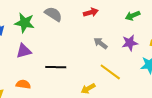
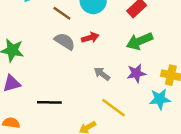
gray semicircle: (53, 14) -> (65, 41), moved
green arrow: (133, 16) -> (140, 41), size x1.5

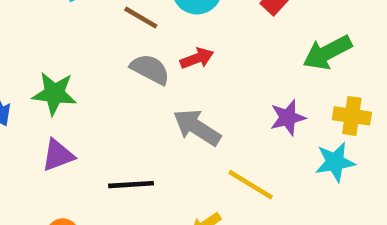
green arrow: (140, 41) -> (327, 52), moved
gray arrow: (102, 74) -> (197, 127), moved, size x1.5

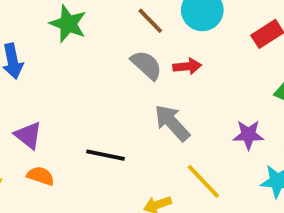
green star: (54, 94) -> (68, 24), moved
purple triangle: (58, 155) -> (28, 135), moved, turned 44

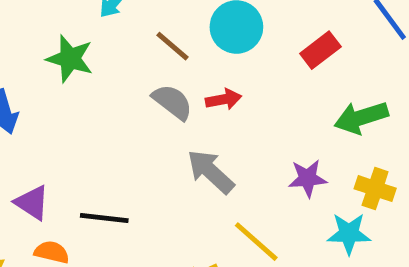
black line: (106, 155) -> (104, 218), moved

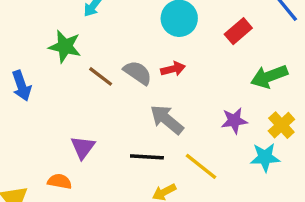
brown line: (172, 46) -> (101, 76), moved
yellow cross: (375, 189) -> (281, 125), turned 32
purple triangle: (32, 203) -> (83, 147), moved, turned 36
black line: (104, 218) -> (147, 157), moved

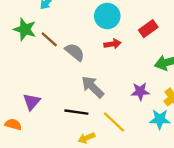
red arrow: (173, 69) -> (112, 44), moved
brown line: (101, 76) -> (49, 39), moved

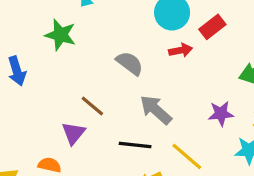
red rectangle: (148, 29) -> (212, 27), moved
brown line: (49, 39) -> (92, 106), moved

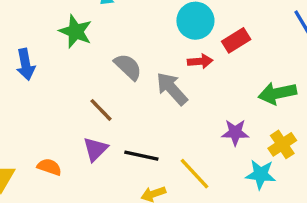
gray semicircle: (130, 63) -> (128, 67), moved
gray arrow: (156, 110) -> (172, 89), moved
purple triangle: (73, 133) -> (95, 149), moved

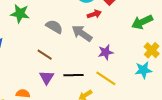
purple star: (235, 132) -> (106, 52), moved

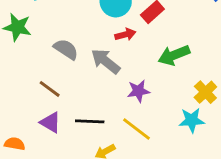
green arrow: (142, 22) -> (174, 55), moved
purple triangle: (47, 77) -> (50, 122), turned -35

